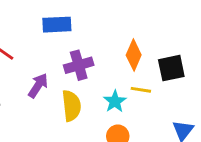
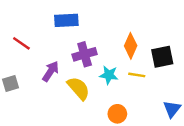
cyan star: (115, 101) -> (109, 75), moved, turned -30
yellow semicircle: (71, 106) -> (79, 88), turned -35

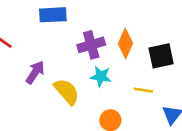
purple cross: (85, 54) -> (91, 45), moved
yellow line: (137, 75) -> (143, 90), moved

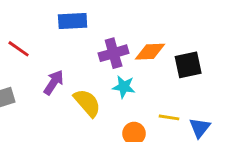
orange diamond: (125, 44) -> (150, 52), turned 64
yellow line: (143, 90) -> (169, 117), moved

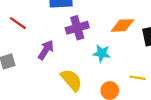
purple cross: (114, 53) -> (77, 28), moved
yellow semicircle: (87, 103) -> (71, 80), moved

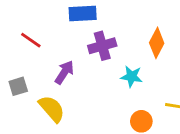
orange diamond: (123, 25) -> (157, 43), turned -60
yellow semicircle: (71, 80) -> (52, 109), moved

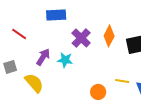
purple cross: (102, 46) -> (81, 38), moved, turned -30
cyan star: (132, 77) -> (65, 60), moved

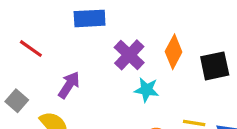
cyan star: (65, 60) -> (147, 90), moved
gray square: (10, 67) -> (17, 101), turned -32

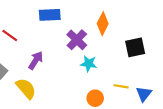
orange diamond: (174, 52) -> (103, 24), moved

